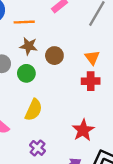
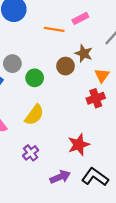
orange line: (24, 22) -> (54, 29), moved
brown star: (29, 46) -> (84, 53), moved
red cross: (91, 81) -> (96, 98), turned -30

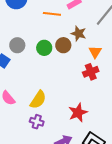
green circle: (35, 78) -> (44, 48), moved
yellow semicircle: (34, 115) -> (38, 100), moved
purple cross: (31, 153) -> (37, 122), turned -32

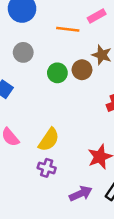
gray circle: (17, 45) -> (23, 52), moved

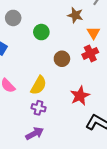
brown circle: (82, 70) -> (62, 59), moved
purple arrow: (81, 194) -> (35, 133), moved

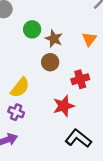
brown star: (75, 15) -> (54, 39), moved
red cross: (90, 53) -> (80, 79), moved

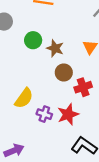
brown circle: (50, 62) -> (64, 72), moved
purple cross: (16, 112) -> (44, 114), moved

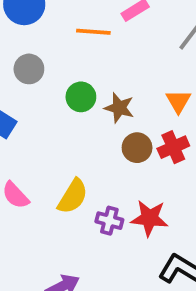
red cross: (83, 87) -> (173, 147), moved
red star: (68, 114) -> (149, 218), turned 30

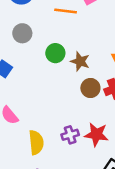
yellow semicircle: (73, 196) -> (36, 142), moved, turned -40
purple cross: (109, 221) -> (70, 135), turned -35

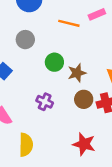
brown star: (80, 61) -> (77, 73), turned 30
purple cross: (70, 135) -> (45, 102), moved, turned 35

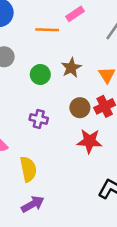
brown star: (77, 73) -> (71, 68), moved
red star: (84, 144) -> (89, 141), moved

